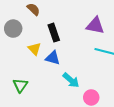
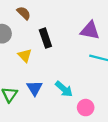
blue triangle: (53, 58) -> (35, 88), moved, turned 42

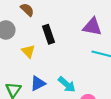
blue triangle: (35, 88) -> (38, 83), turned 35

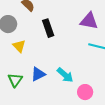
yellow triangle: (28, 51) -> (19, 46), moved

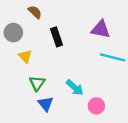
blue triangle: (38, 74) -> (46, 104), moved, turned -42
green triangle: (15, 80) -> (37, 83), moved

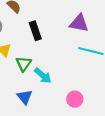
green triangle: (37, 83) -> (24, 64), moved
cyan arrow: (75, 88) -> (43, 76), moved

